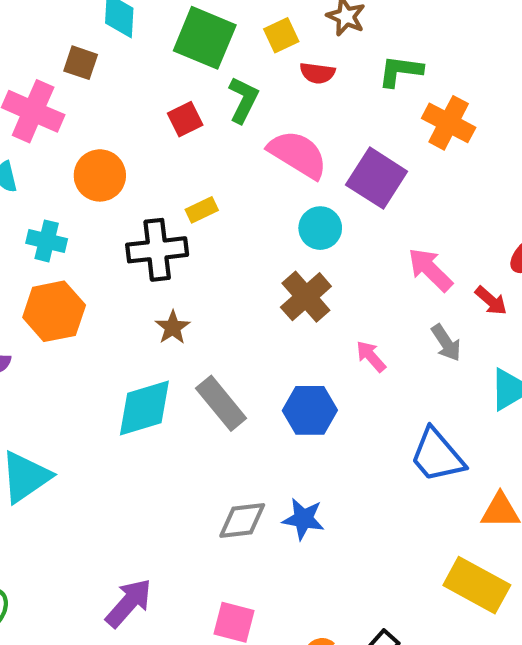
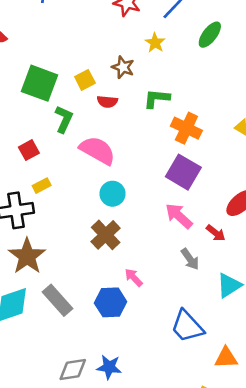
red square: (185, 119) -> (29, 150), moved
purple square: (377, 178) -> (183, 172), moved
brown star: (173, 327) -> (27, 256), size x1.8
pink arrow: (371, 356) -> (134, 277), moved

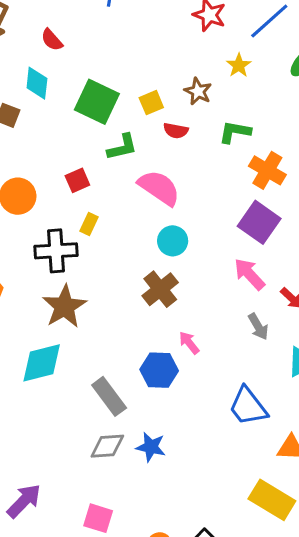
green L-shape: (64, 119) -> (122, 147), turned 48
yellow rectangle: (42, 186) -> (89, 224), turned -42
gray rectangle: (58, 300) -> (109, 396), moved

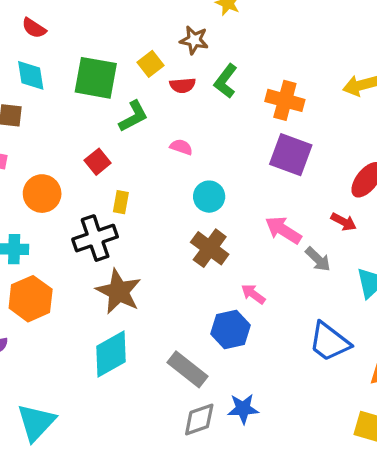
green L-shape: (235, 132) -> (226, 81), moved, turned -48
pink semicircle: (159, 188) -> (181, 147), size x0.5
pink arrow: (249, 274) -> (283, 230), moved

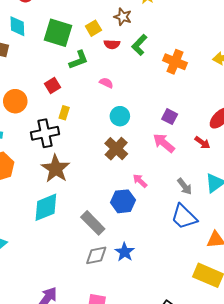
purple square: (291, 155) -> (170, 117), moved, size x0.6
gray arrow: (318, 259) -> (185, 186), moved
blue star: (243, 409) -> (125, 252), turned 30

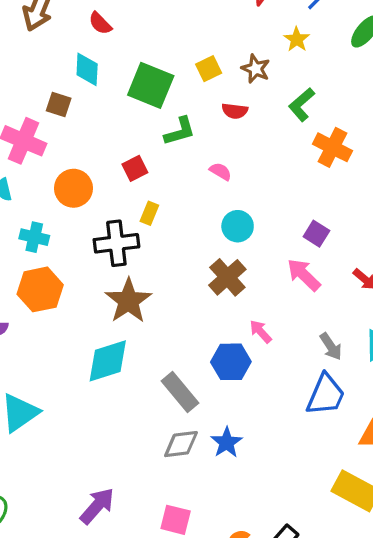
yellow square: (93, 28) -> (209, 69), moved
green L-shape: (139, 45) -> (302, 105), moved
blue trapezoid: (184, 217) -> (326, 395), turned -116

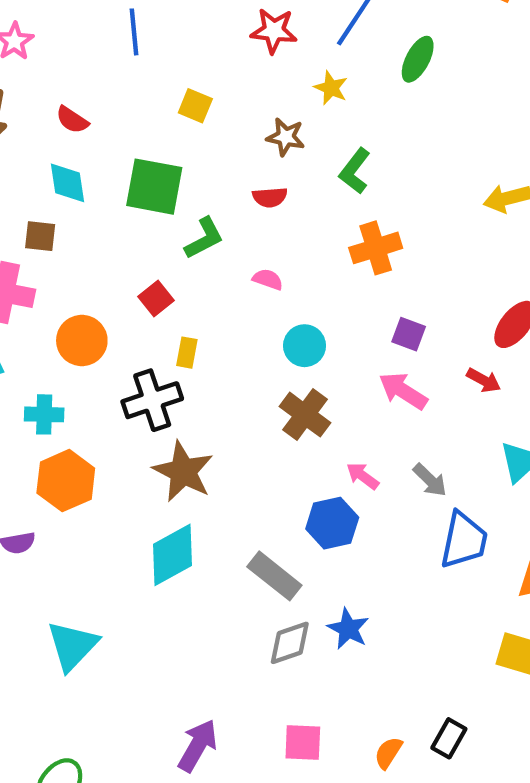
yellow square: (209, 69) -> (195, 106), moved, turned -30
orange cross: (332, 147) -> (376, 248), moved, turned -33
gray arrow: (331, 346) -> (430, 480), moved

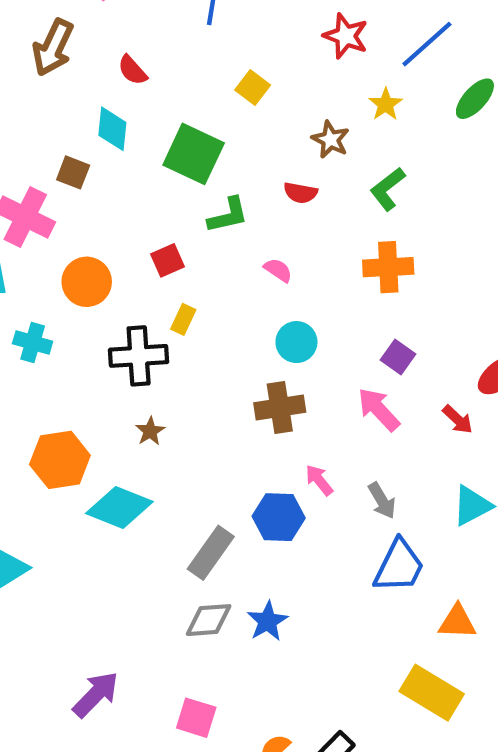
brown cross: (305, 415) -> (280, 407), turned 30
brown star: (183, 472) -> (150, 431), size x0.5
orange hexagon: (66, 481) -> (60, 460), moved
cyan diamond: (173, 555) -> (119, 508), turned 36
gray rectangle: (274, 576) -> (211, 553), turned 72

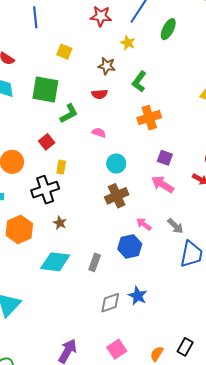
orange hexagon: (60, 460) -> (19, 229), moved
gray rectangle: (211, 553) -> (95, 262), moved, size x0.7
pink square: (196, 718) -> (117, 349), turned -36

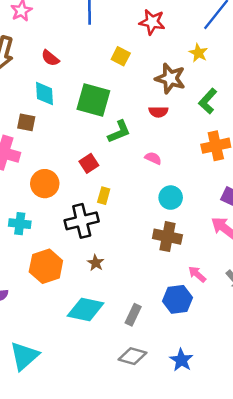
red star: (101, 16) -> (152, 22), moved
brown star: (107, 66) -> (170, 78), size x1.4
brown cross: (117, 196) -> (167, 237), turned 30
gray diamond: (110, 303) -> (133, 356), moved, turned 30

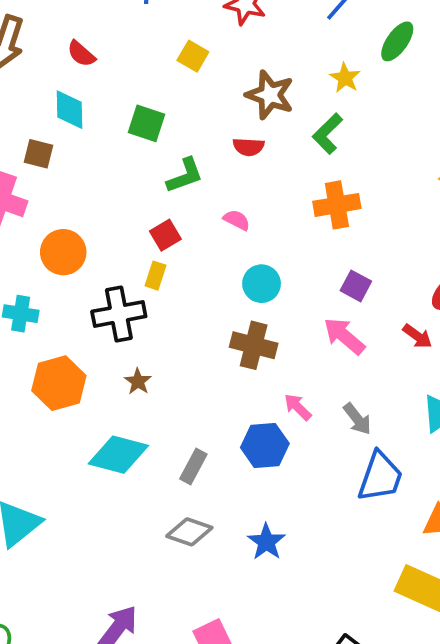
yellow star: (198, 53) -> (345, 78), moved
green square: (93, 100) -> (146, 123), size x0.7
red square: (89, 163) -> (165, 235), moved

